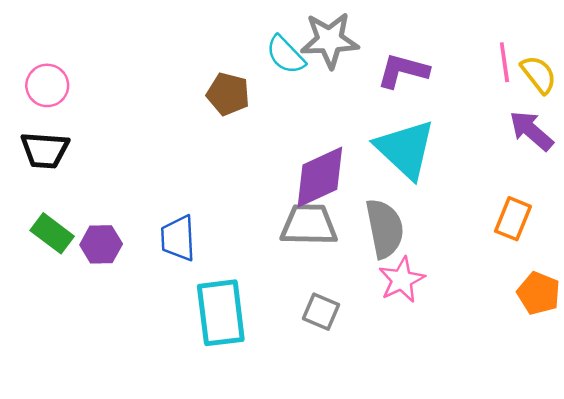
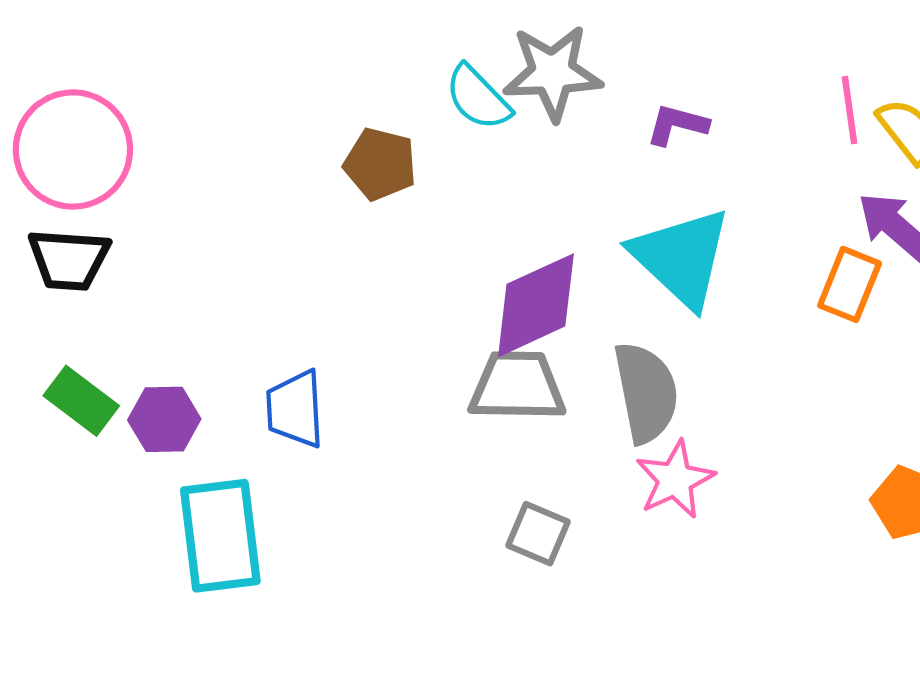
purple L-shape: (403, 71) -> (677, 125), size x0.7
pink circle: (47, 85) -> (73, 149), size x1.6
orange rectangle: (513, 219) -> (849, 284), moved
cyan rectangle: (221, 313) -> (220, 536), moved

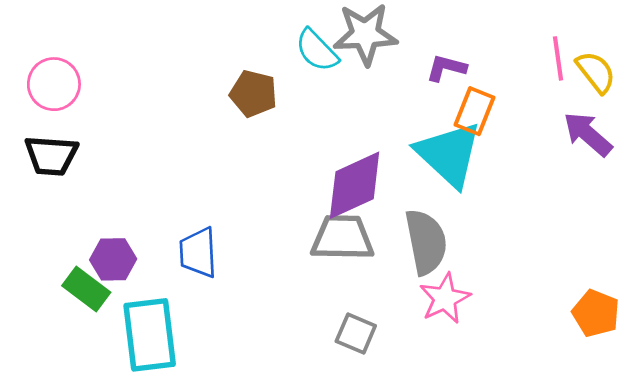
pink circle: (73, 149) -> (54, 84), size x0.7
orange rectangle: (849, 284) -> (474, 111), moved
green rectangle: (81, 401) -> (86, 289), moved

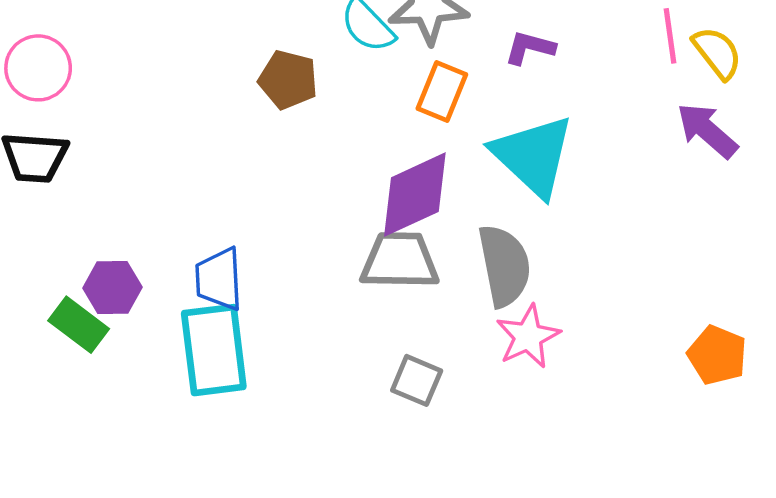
orange rectangle: (474, 111) -> (442, 92), moved
cyan rectangle: (150, 335) -> (214, 350), moved

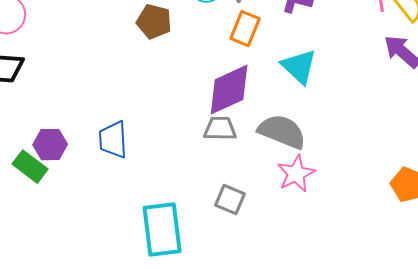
cyan triangle: (533, 156) -> (299, 67), size x0.7
gray trapezoid: (400, 261) -> (220, 129), size x0.7
gray semicircle: (504, 266) -> (282, 132), turned -57
cyan rectangle: (214, 350) -> (162, 230), moved

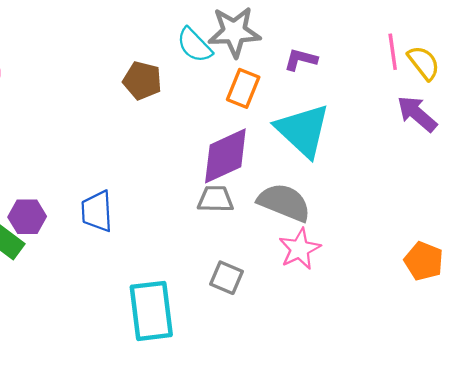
cyan triangle: (299, 67) -> (303, 130), size x1.4

